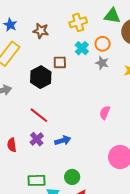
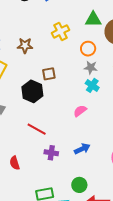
cyan cross: (82, 48) -> (92, 85), moved
pink semicircle: (105, 113) -> (80, 111), moved, turned 40
purple cross: (37, 139) -> (51, 153), moved, turned -32
blue arrow: (63, 140) -> (82, 149), moved

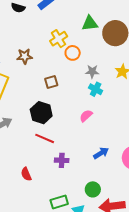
orange circle: (88, 49) -> (73, 53), moved
black hexagon: (32, 91) -> (41, 113), moved
blue arrow: (82, 149) -> (101, 153), moved

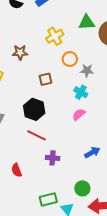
orange circle: (73, 53) -> (70, 59), moved
cyan cross: (96, 89) -> (81, 92), moved

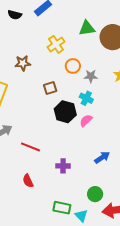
black hexagon: (34, 109) -> (65, 112), moved
red line: (36, 135) -> (31, 147), moved
green rectangle: (48, 200) -> (62, 208), turned 30

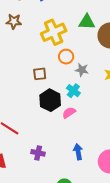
yellow cross: (56, 44) -> (54, 32), size x1.4
brown star: (23, 63) -> (14, 21), moved
blue arrow: (102, 157) -> (78, 152), turned -77

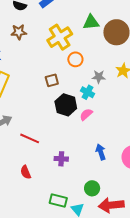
gray star: (82, 70) -> (99, 77), moved

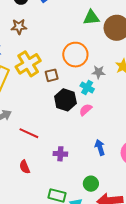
yellow cross: (60, 37) -> (28, 64), moved
orange circle: (75, 59) -> (75, 55), size x1.6

